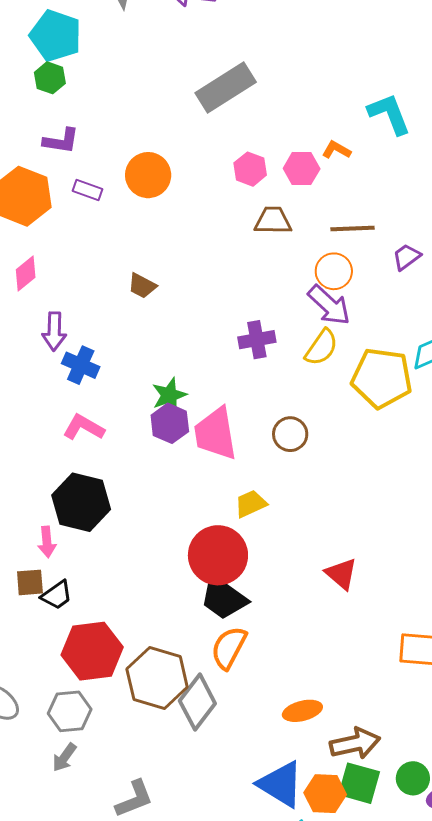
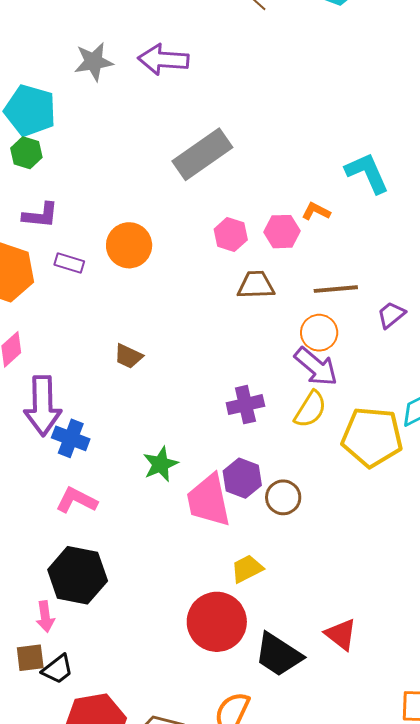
purple arrow: (54, 331) -> (43, 406), size x1.5
purple hexagon: (170, 423) -> (242, 478), moved
black trapezoid: (223, 598) -> (278, 655), moved

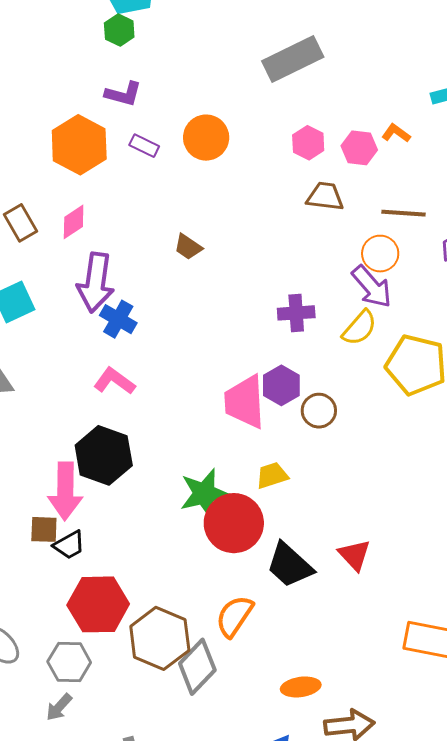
green star: (161, 464) -> (204, 494), moved, size x1.4
pink arrow: (45, 617) -> (65, 491), size x1.8

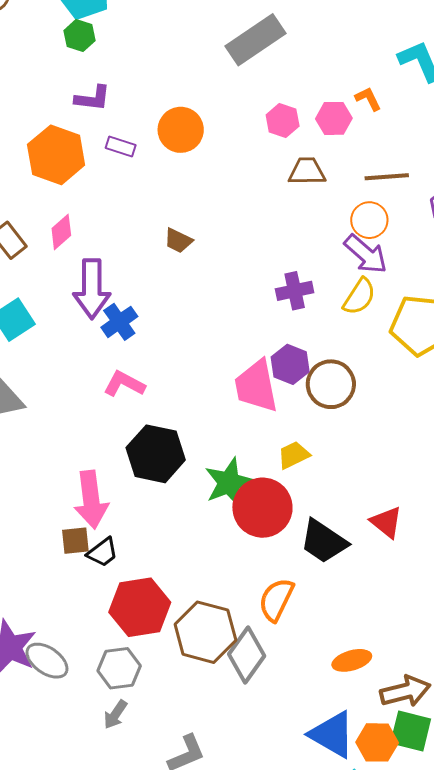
orange L-shape: (396, 133) -> (368, 99), turned 36
blue cross: (118, 319) -> (119, 322), turned 33
brown circle: (319, 411) -> (331, 384), size x1.4
black hexagon: (104, 455) -> (156, 454), moved

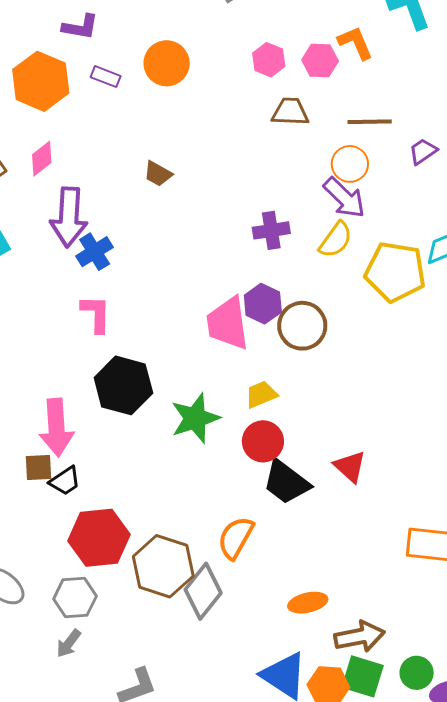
orange L-shape: (368, 99) -> (355, 43), size x1.4
pink L-shape: (124, 384) -> (96, 314), turned 60
red circle: (262, 508) -> (263, 441), moved, size x0.7

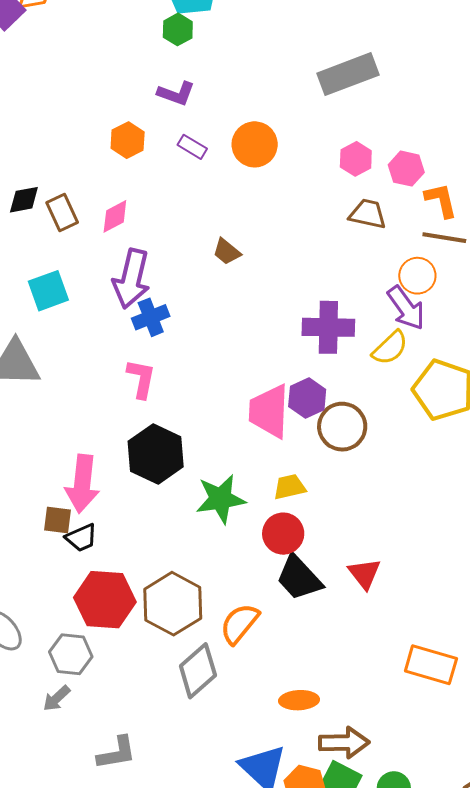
orange L-shape: (355, 43) -> (441, 200), moved
orange hexagon: (41, 81) -> (128, 140), size x0.6
purple cross: (271, 230) -> (328, 327), size x1.4
brown hexagon: (163, 566) -> (173, 604), moved

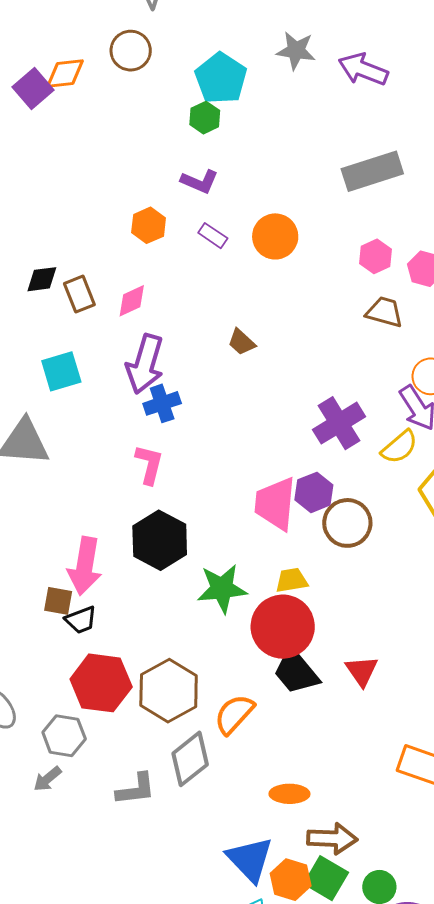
purple cross: (328, 327) -> (339, 423), turned -36
red circle: (283, 534) -> (283, 627), size x1.5
gray L-shape: (117, 753) -> (136, 789), moved

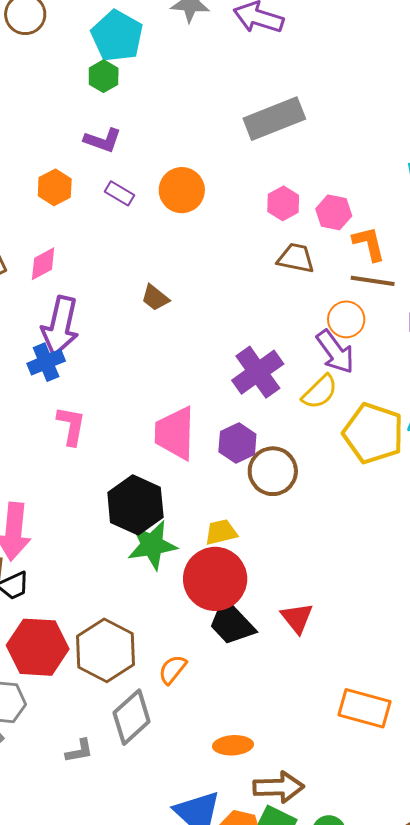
blue cross: (162, 403) -> (46, 362), moved
pink trapezoid: (275, 504) -> (175, 433), moved
black hexagon: (160, 540) -> (135, 505), moved
orange semicircle: (234, 714) -> (173, 669), size x0.7
gray L-shape: (136, 789) -> (79, 751), size x0.7

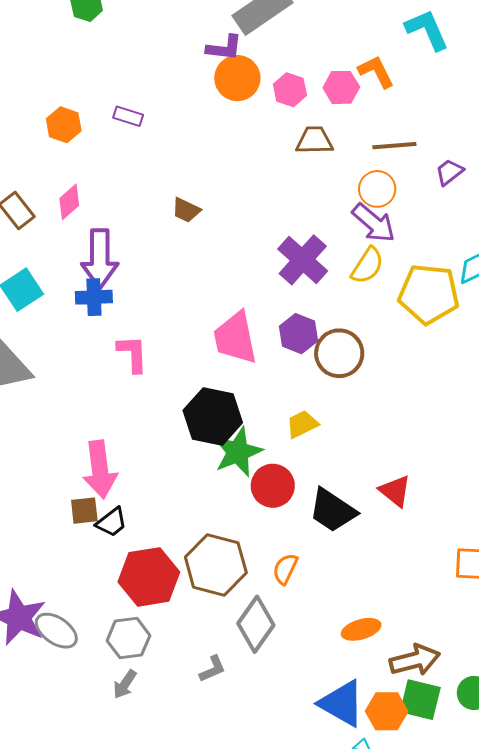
purple L-shape: (103, 140) -> (224, 48), moved
orange circle: (182, 190) -> (237, 78), moved
orange L-shape: (369, 244) -> (376, 72), moved
blue cross: (46, 362) -> (94, 297), turned 33
red circle: (215, 579) -> (273, 486), moved, size x0.7

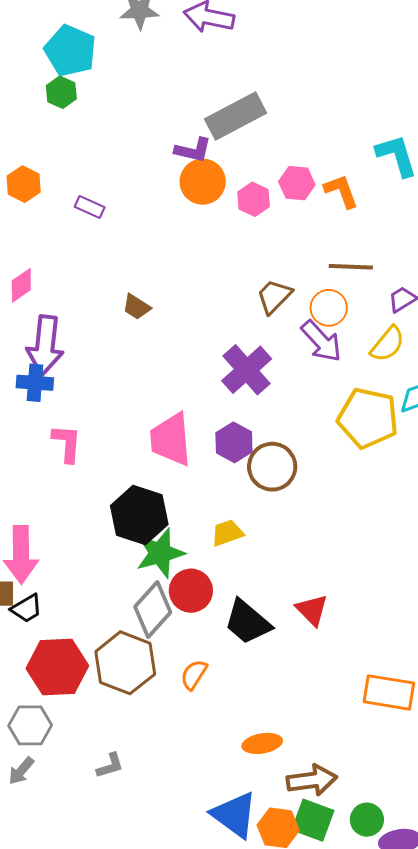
pink hexagon: (341, 87) -> (297, 183), moved
orange hexagon: (64, 125) -> (24, 184), moved
brown trapezoid: (314, 140) -> (274, 296), moved, turned -51
yellow semicircle: (367, 266) -> (388, 344), moved
gray diamond: (256, 624) -> (153, 609), moved

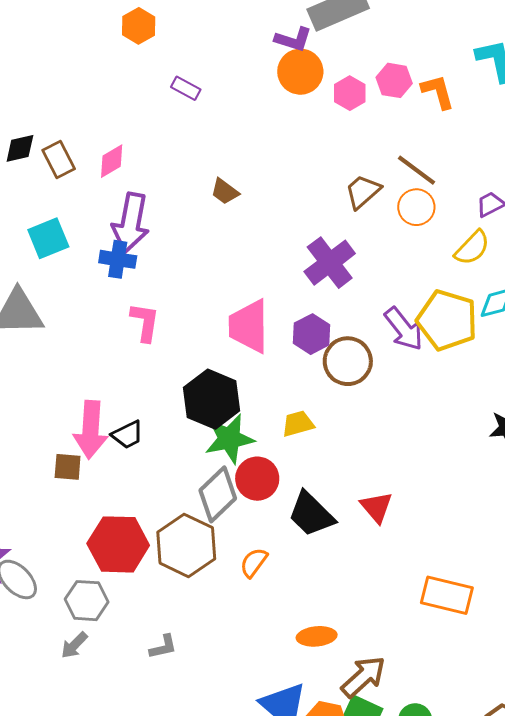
orange hexagon: (24, 184) -> (139, 26), moved
brown line: (351, 267) -> (416, 170), moved, turned 30
purple arrow: (321, 341) -> (404, 329), moved
black trapezoid: (27, 608) -> (127, 435), moved
brown arrow: (312, 780) -> (363, 677), turned -39

